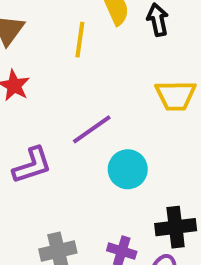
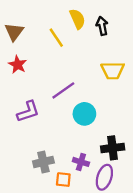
yellow line: (80, 40) -> (56, 38), turned -42

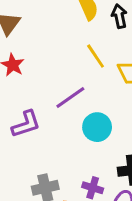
yellow line: (56, 38) -> (96, 56), moved

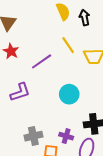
purple line: (70, 97) -> (42, 61), moved

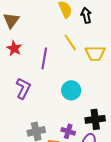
purple line: (42, 61) -> (44, 58), turned -45
purple L-shape: (20, 92) -> (23, 88), turned -45

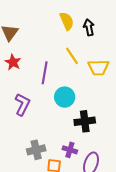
cyan circle: (71, 90) -> (65, 97), moved
black cross: (95, 119) -> (85, 121), moved

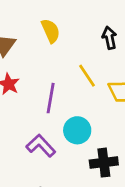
yellow semicircle: (67, 21) -> (51, 31), moved
purple L-shape: (22, 104) -> (41, 146), moved, turned -70

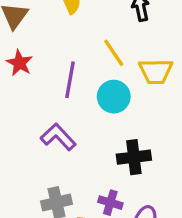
cyan circle: (77, 130) -> (114, 97), moved

